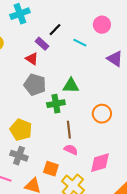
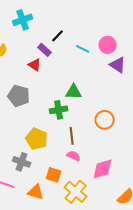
pink circle: (102, 25) -> (108, 45), moved
gray pentagon: (35, 85) -> (19, 96), moved
yellow pentagon: (21, 130) -> (37, 139), moved

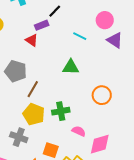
cyan line: (83, 49) -> (80, 36), moved
purple rectangle: (45, 50) -> (42, 25), turned -64
green cross: (59, 110) -> (61, 111), moved
brown line: (72, 136) -> (33, 89), moved, turned 36
pink semicircle: (74, 156) -> (79, 131), moved

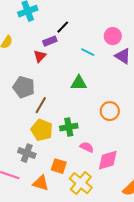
red triangle: (32, 40) -> (40, 56), turned 40

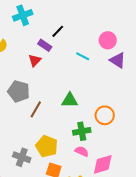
purple rectangle: (50, 41) -> (45, 45), turned 56
green triangle: (79, 83) -> (70, 100), moved
green cross: (69, 127) -> (82, 131), moved
yellow pentagon: (42, 130) -> (47, 146), moved

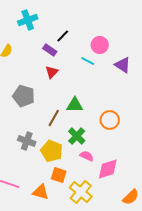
pink circle: (108, 40) -> (100, 45), moved
red triangle: (35, 60) -> (52, 72), moved
brown line: (36, 109) -> (54, 118), moved
green cross: (82, 131) -> (77, 136), moved, turned -36
gray cross: (22, 157) -> (27, 141), moved

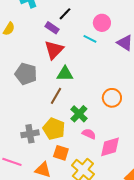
red triangle: (52, 72) -> (54, 50), size x1.5
green triangle: (75, 105) -> (65, 74), moved
gray cross: (27, 141) -> (30, 134), moved, turned -30

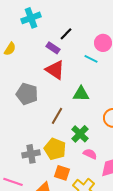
red triangle: (54, 50) -> (55, 70), turned -40
green triangle: (65, 74) -> (81, 94), moved

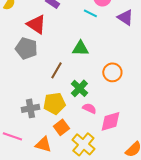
red triangle: (55, 70) -> (36, 24), moved
yellow pentagon: (55, 149) -> (54, 103), turned -30
orange square: (62, 173) -> (61, 127), turned 35

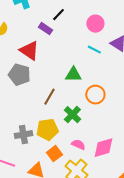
cyan line: (90, 13) -> (94, 50), moved
orange circle: (112, 72) -> (95, 95), moved
pink semicircle: (89, 108) -> (78, 145), moved

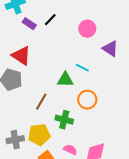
purple rectangle: (45, 29) -> (29, 24), moved
cyan line: (94, 50) -> (82, 68), moved
green cross: (72, 115) -> (64, 120), turned -30

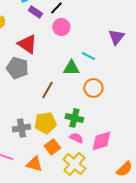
pink circle: (87, 29) -> (61, 27), moved
purple triangle: (110, 49) -> (116, 37), turned 36
green cross: (64, 120) -> (74, 118), moved

